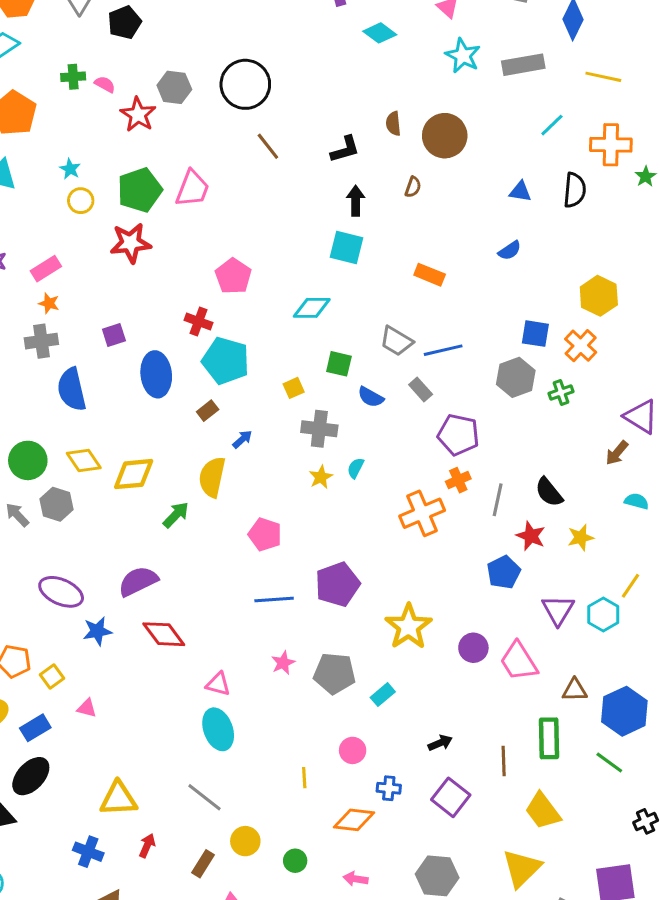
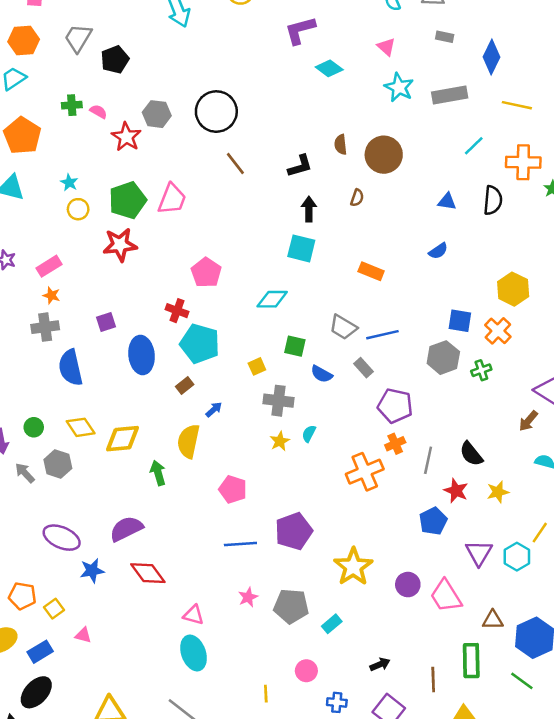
green circle: (28, 460) -> (34, 427), size x0.6
green arrow: (176, 515) -> (158, 473), turned -60

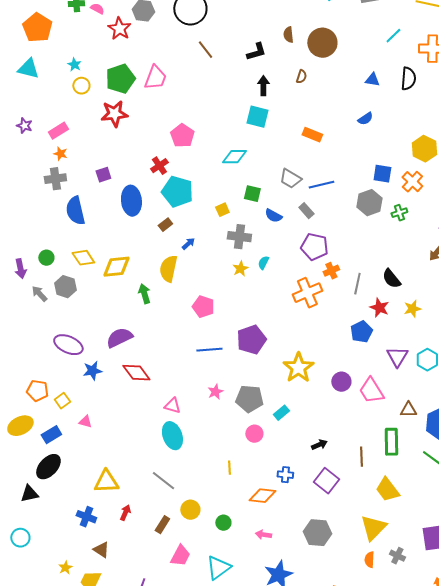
red cross: (177, 311) -> (159, 166), turned 36
purple pentagon: (395, 406) -> (314, 247), moved
pink circle: (306, 671) -> (254, 434), moved

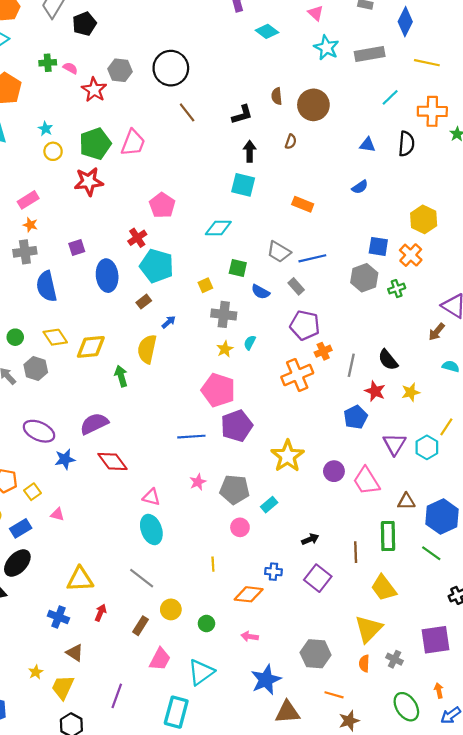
pink pentagon: (203, 307) -> (218, 390), moved, size x1.4
gray hexagon: (317, 533) -> (316, 654), moved

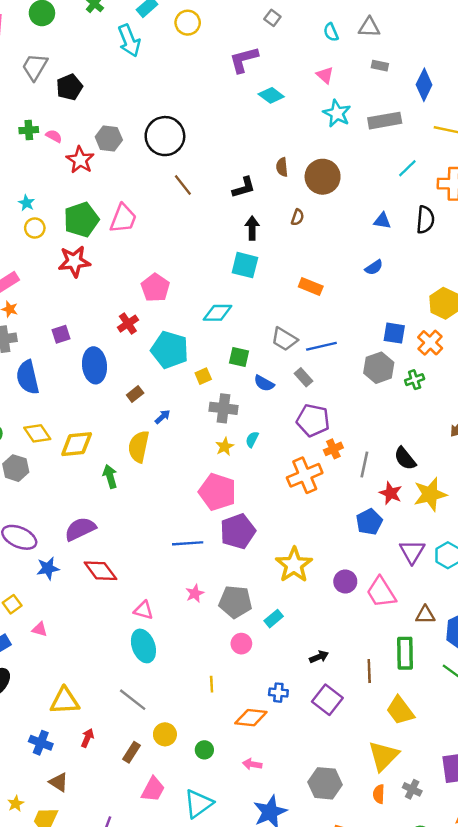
cyan pentagon: (157, 266) -> (170, 350), moved
yellow star: (411, 392) -> (430, 494), size x1.6

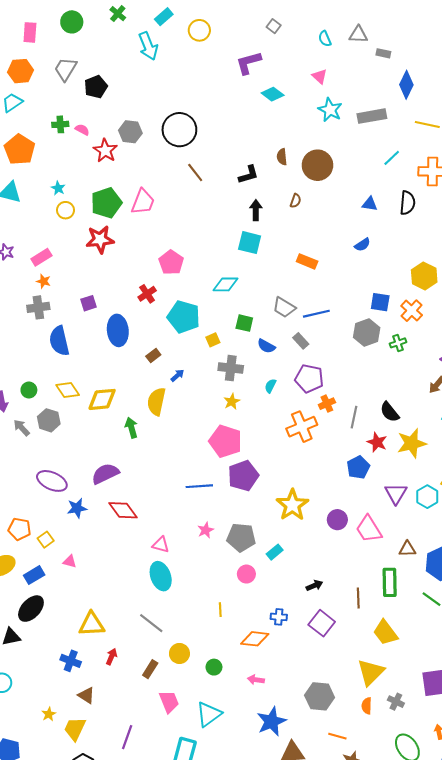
gray rectangle: (380, 66) -> (383, 53), moved
cyan semicircle: (252, 439) -> (270, 386), moved
pink trapezoid: (153, 789) -> (169, 702), turned -50

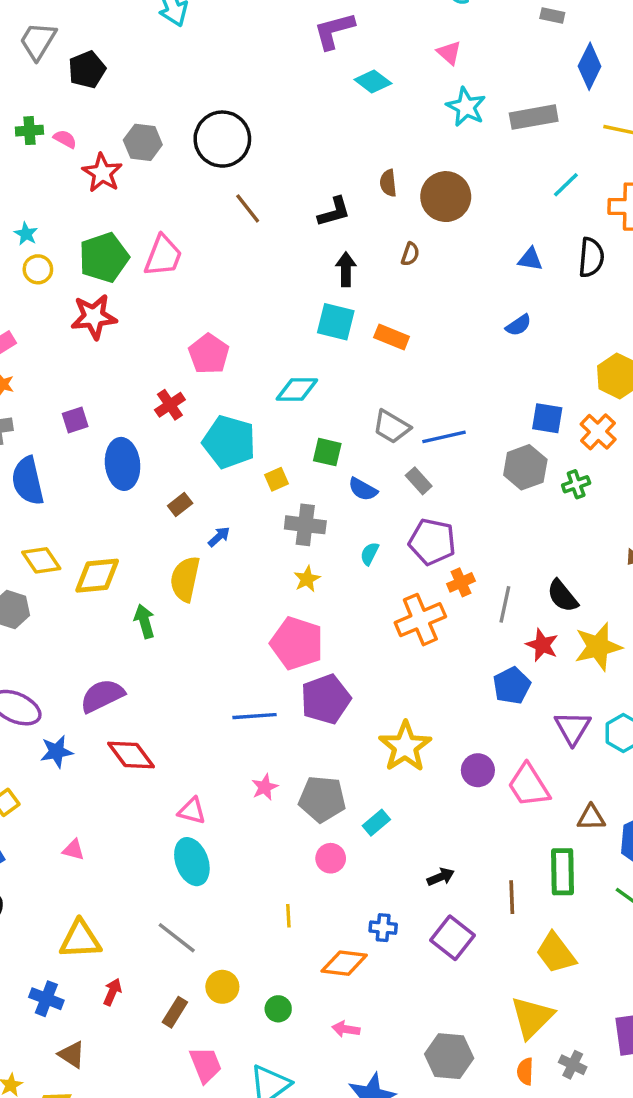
orange rectangle: (307, 261) -> (392, 337), moved
pink triangle: (70, 561) -> (73, 850), moved

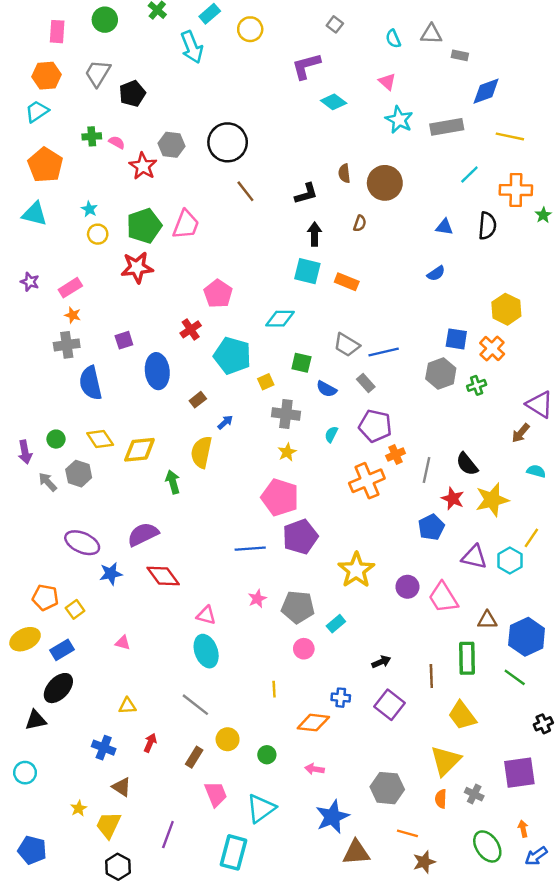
blue diamond: (590, 66) -> (486, 91), turned 44
purple triangle: (573, 728) -> (474, 557), turned -48
yellow triangle: (80, 939) -> (127, 706), size x0.6

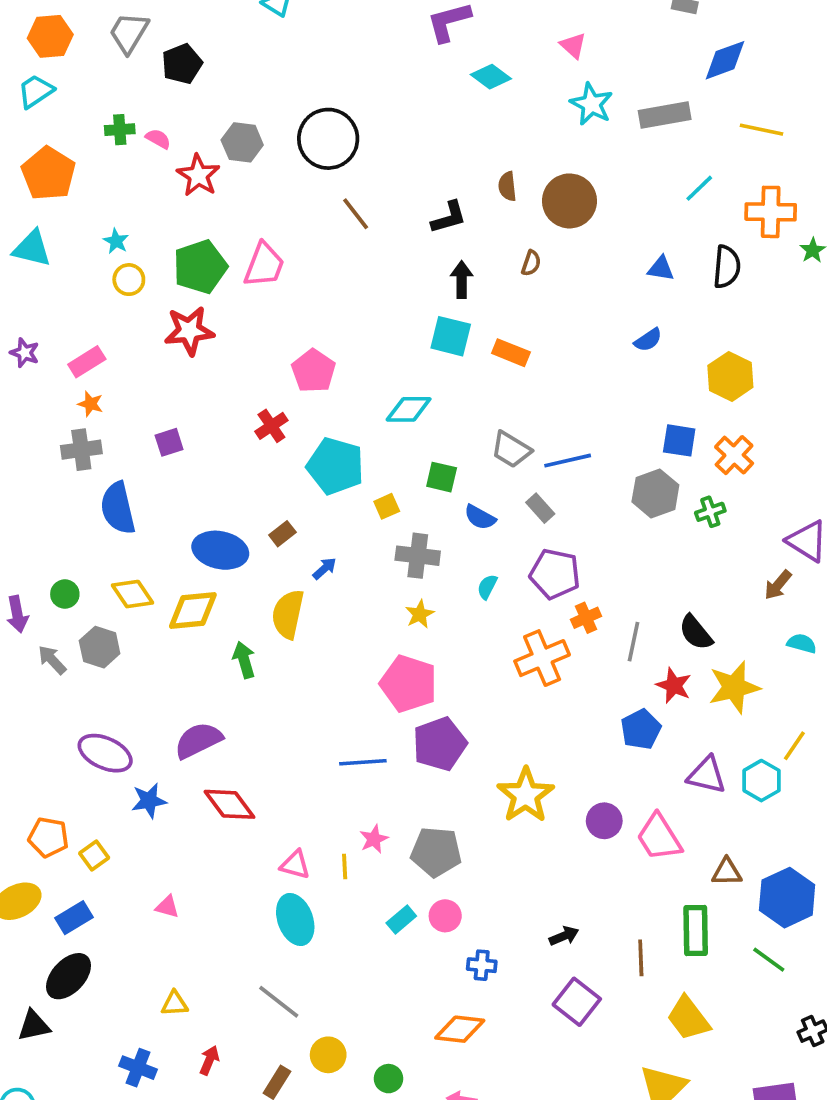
yellow hexagon: (506, 309) -> (730, 376), moved
blue ellipse: (157, 371) -> (220, 550), moved, turned -72
cyan rectangle: (336, 624) -> (401, 920), moved
yellow line: (274, 689) -> (345, 866), moved
blue cross: (341, 698) -> (482, 965), moved

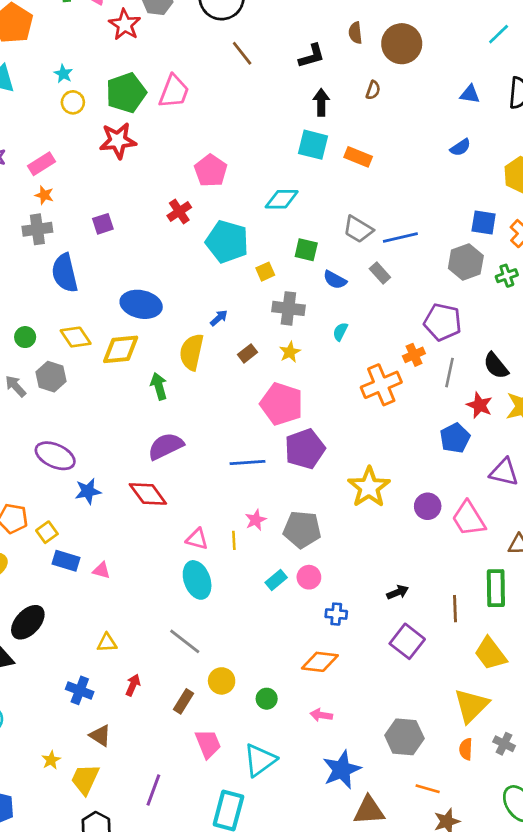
brown rectangle: (282, 534) -> (248, 353), moved
purple pentagon: (555, 574) -> (443, 322), moved
purple semicircle: (198, 740) -> (166, 446), moved
blue rectangle: (74, 918) -> (66, 561), moved, turned 48

